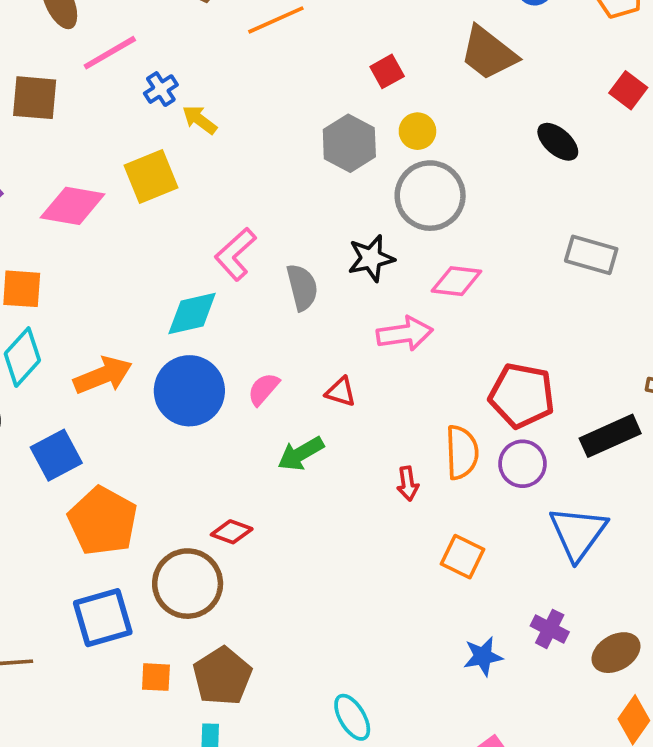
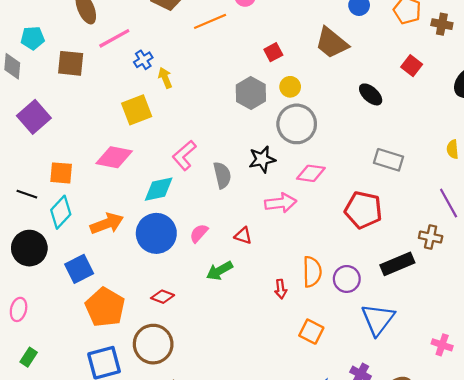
yellow arrow: (200, 120) -> (165, 78), turned 30
pink diamond: (73, 206) -> (114, 157), moved
red pentagon: (522, 395) -> (363, 210), moved
red diamond: (232, 532) -> (163, 297), moved

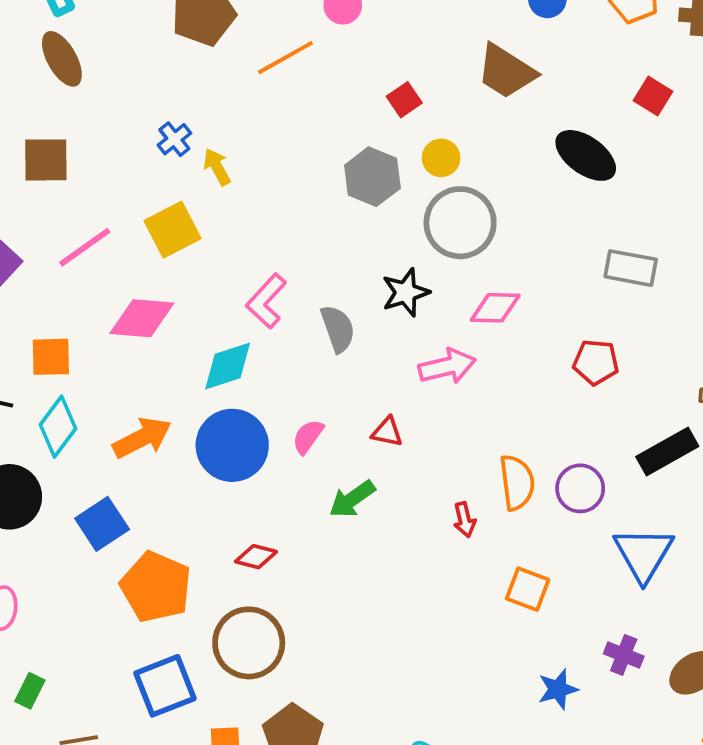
pink line: (114, 38) -> (85, 247), moved
black ellipse: (371, 94) -> (586, 155), size x1.4
red pentagon: (363, 210) -> (596, 362), size x0.7

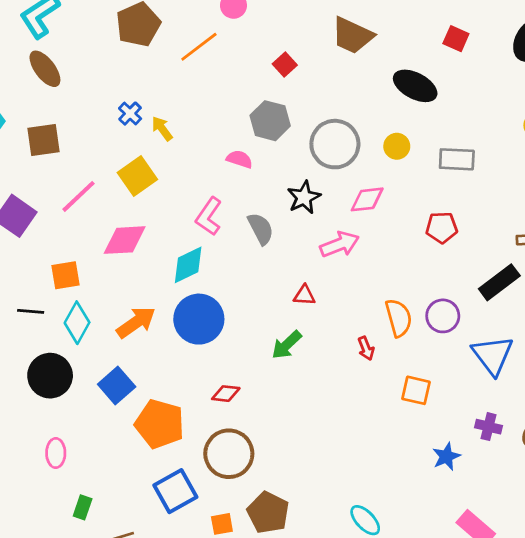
yellow circle: (441, 158) -> (397, 146), moved
pink semicircle: (308, 437) -> (239, 159), moved, turned 80

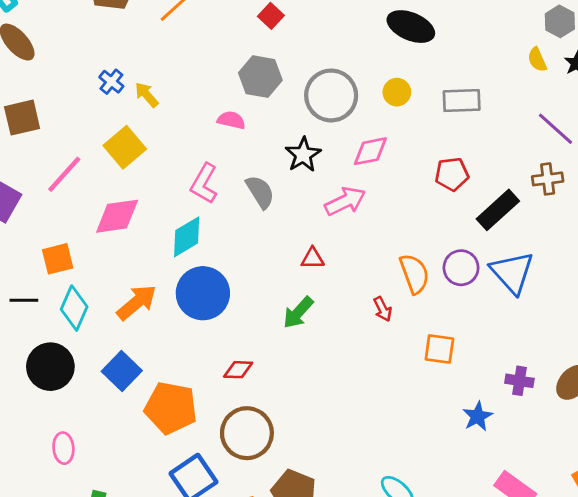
black rectangle: (499, 282) -> (498, 210), moved
blue triangle: (493, 355) -> (512, 272), moved

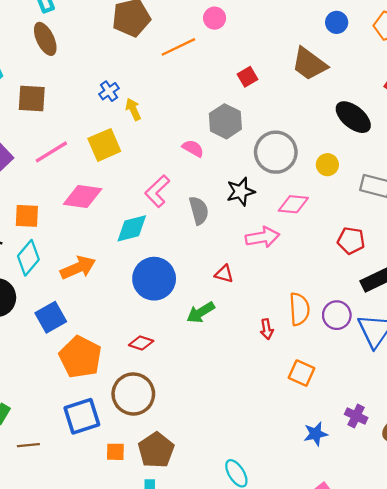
blue circle: (203, 293) -> (154, 279), moved

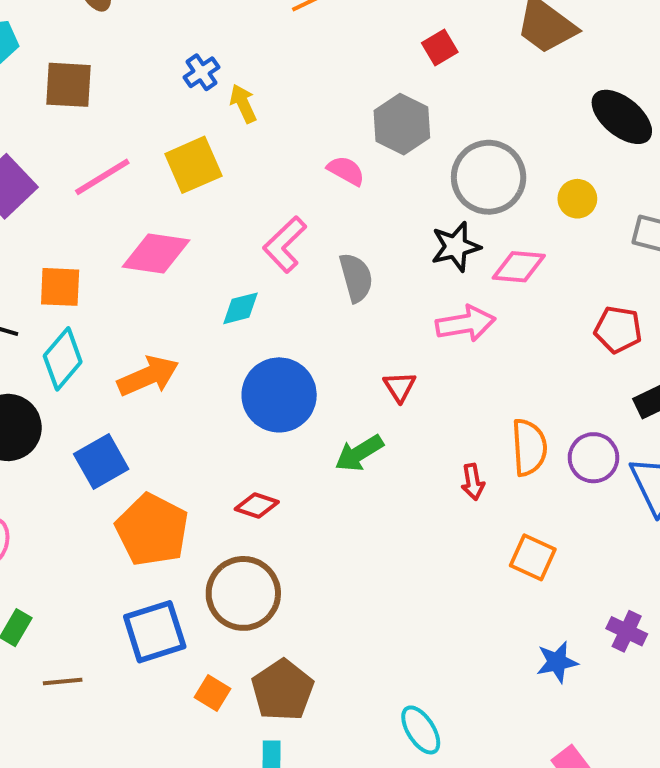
black star: (241, 192) -> (456, 247), moved
cyan diamond: (132, 228) -> (241, 308), size x0.7
red triangle: (224, 274) -> (400, 387), turned 42
orange square: (115, 452) -> (212, 693), turned 30

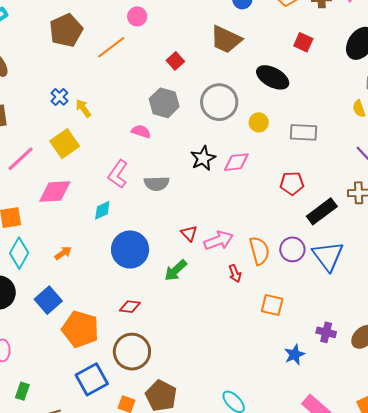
gray circle: (489, 177) -> (219, 102), moved
gray semicircle: (356, 278) -> (157, 184), turned 115
pink arrow: (466, 324) -> (219, 240), moved
orange arrow: (148, 376) -> (63, 253), size x0.6

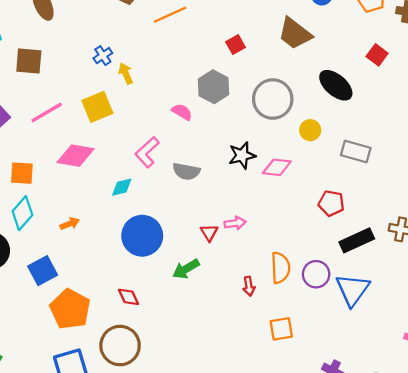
pink arrow: (219, 240) -> (235, 223), moved, size x0.7
orange square: (272, 305) -> (281, 329), turned -35
red diamond: (130, 307) -> (129, 297), turned 45

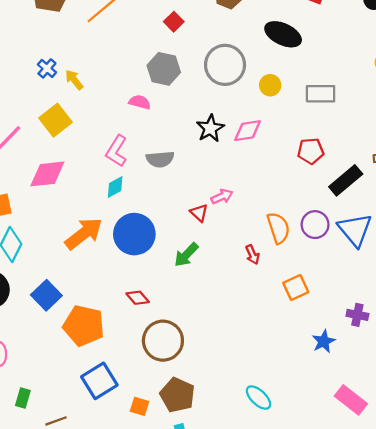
cyan diamond: (122, 187) -> (115, 187), moved
orange arrow: (70, 224) -> (84, 233), moved, size x2.0
brown circle: (120, 346) -> (163, 341), moved

